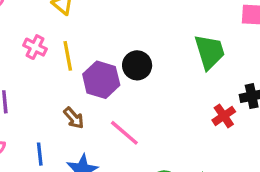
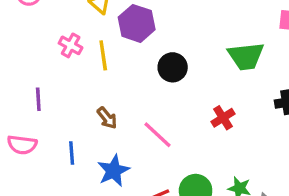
green trapezoid: (210, 52) -> (246, 56), turned 99
purple hexagon: (101, 80) -> (137, 23), moved
red cross: (224, 116) -> (223, 118), moved

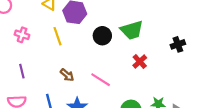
pink cross: (71, 45) -> (22, 35), moved
green trapezoid: (246, 56) -> (132, 30), moved

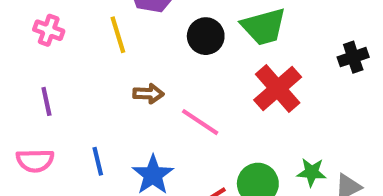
red cross: (140, 62) -> (278, 89), size x1.6
brown arrow: (67, 75) -> (148, 94), moved, turned -40

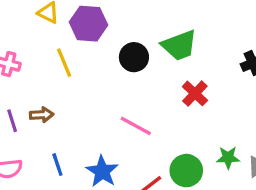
red cross: (278, 89) -> (195, 93), size x0.7
brown arrow: (148, 94) -> (42, 115), moved

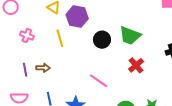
green trapezoid: (179, 45) -> (130, 36), turned 35

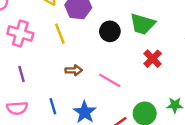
pink cross: (27, 36) -> (20, 33), size x1.5
brown arrow: (43, 68) -> (74, 70), moved

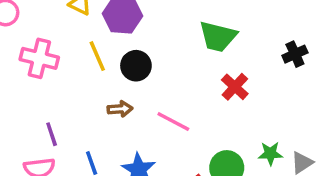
black circle: (110, 31) -> (136, 66), moved
purple line: (22, 74) -> (52, 134), moved

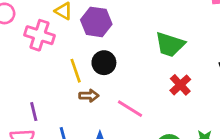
yellow line: (97, 56) -> (76, 71), moved
pink cross: (39, 58) -> (39, 35), moved

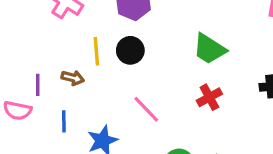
brown arrow: (89, 96) -> (73, 78), moved

